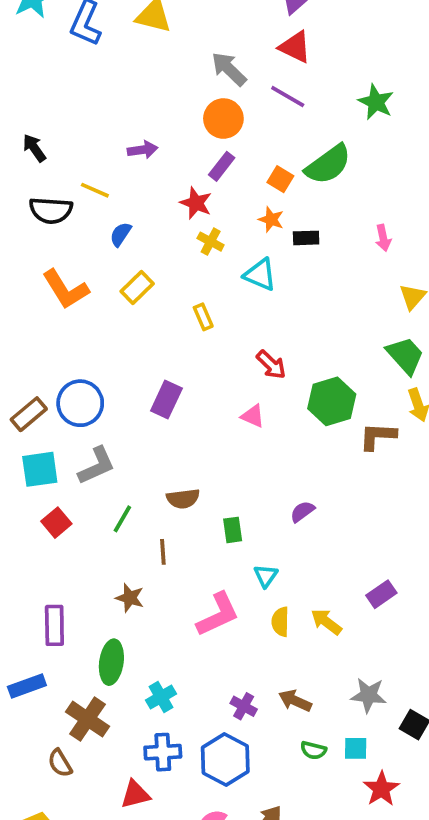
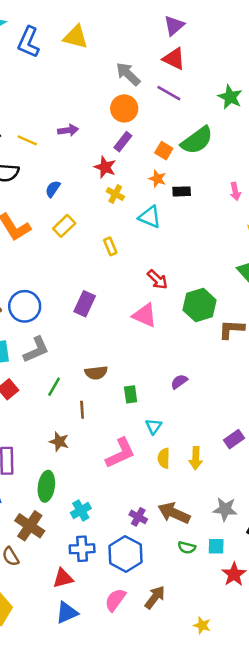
yellow line: (95, 190) -> (27, 140), moved
pink triangle: (253, 416) -> (145, 315), size x1.5
yellow arrow: (326, 622) -> (196, 458), turned -125
brown arrow: (295, 701) -> (174, 513), size x1.4

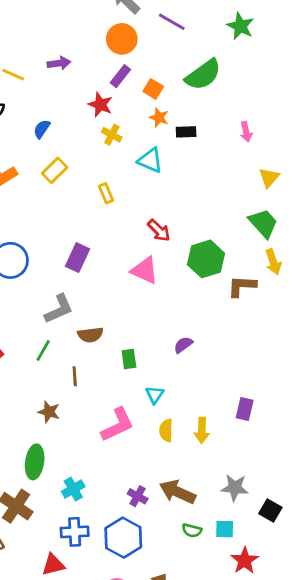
orange square: (164, 151) -> (153, 89), moved
gray L-shape: (36, 350) -> (59, 309), moved
purple rectangle: (234, 439) -> (245, 409), turned -42

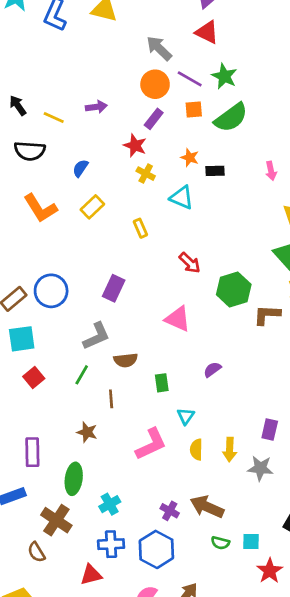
purple line: (172, 22) -> (190, 79), moved
green star: (240, 26) -> (224, 76), moved
orange square: (153, 89) -> (194, 110), moved, turned -36
pink triangle: (145, 270) -> (178, 319), moved
gray star: (235, 488) -> (260, 468), moved

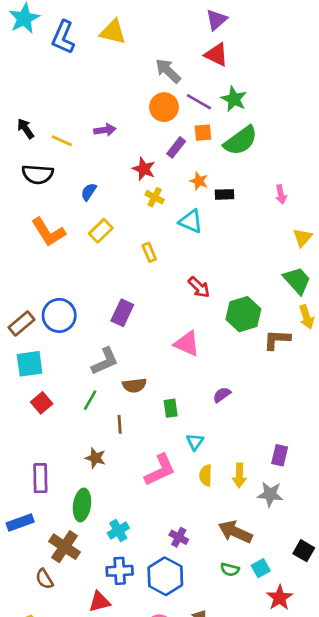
purple rectangle: (154, 119) -> (176, 147), moved
brown arrow: (207, 507) -> (235, 532), moved
cyan square: (251, 541) -> (261, 568), turned -30

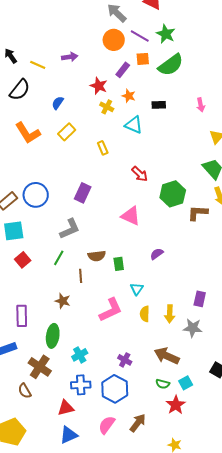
black semicircle: (38, 174) -> (20, 90), turned -55
orange star: (199, 181) -> (129, 96), moved
brown semicircle: (134, 385) -> (97, 256), moved
red star: (280, 598) -> (176, 405), moved

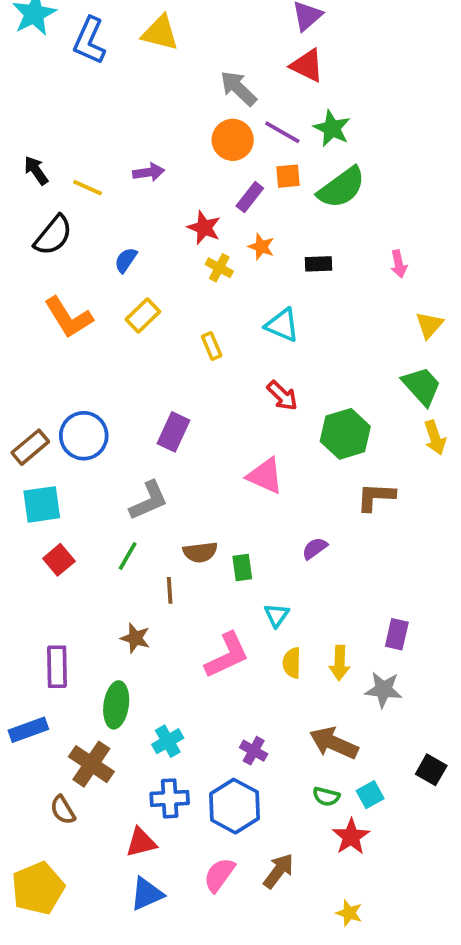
cyan triangle: (134, 125) -> (282, 325), moved
brown L-shape: (198, 213) -> (376, 497), moved

